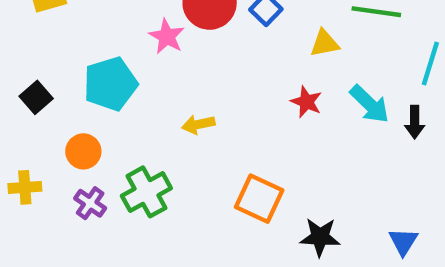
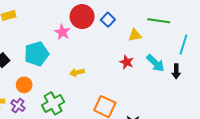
purple cross: (90, 203) -> (18, 106), moved

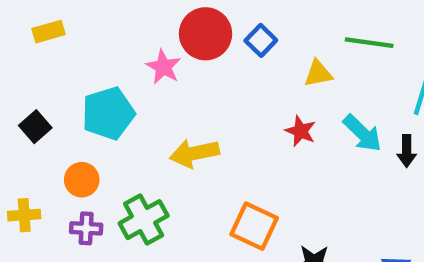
yellow arrow: (77, 72) -> (194, 153), size x1.5
purple cross: (18, 106) -> (86, 228), moved, turned -32

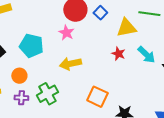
pink star: (163, 67) -> (66, 33), moved
yellow triangle: (318, 74) -> (126, 28), size x1.5
cyan pentagon: (108, 113) -> (31, 46), turned 30

